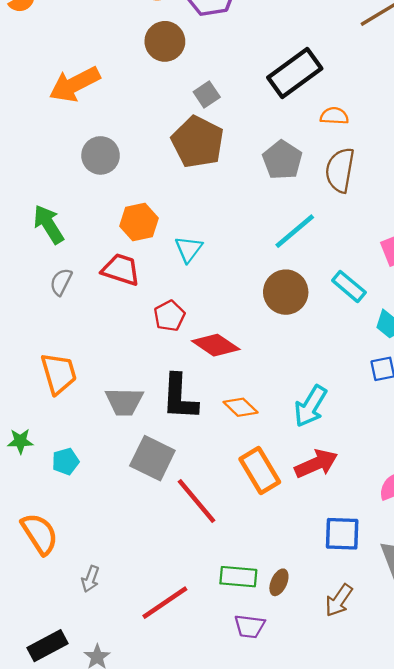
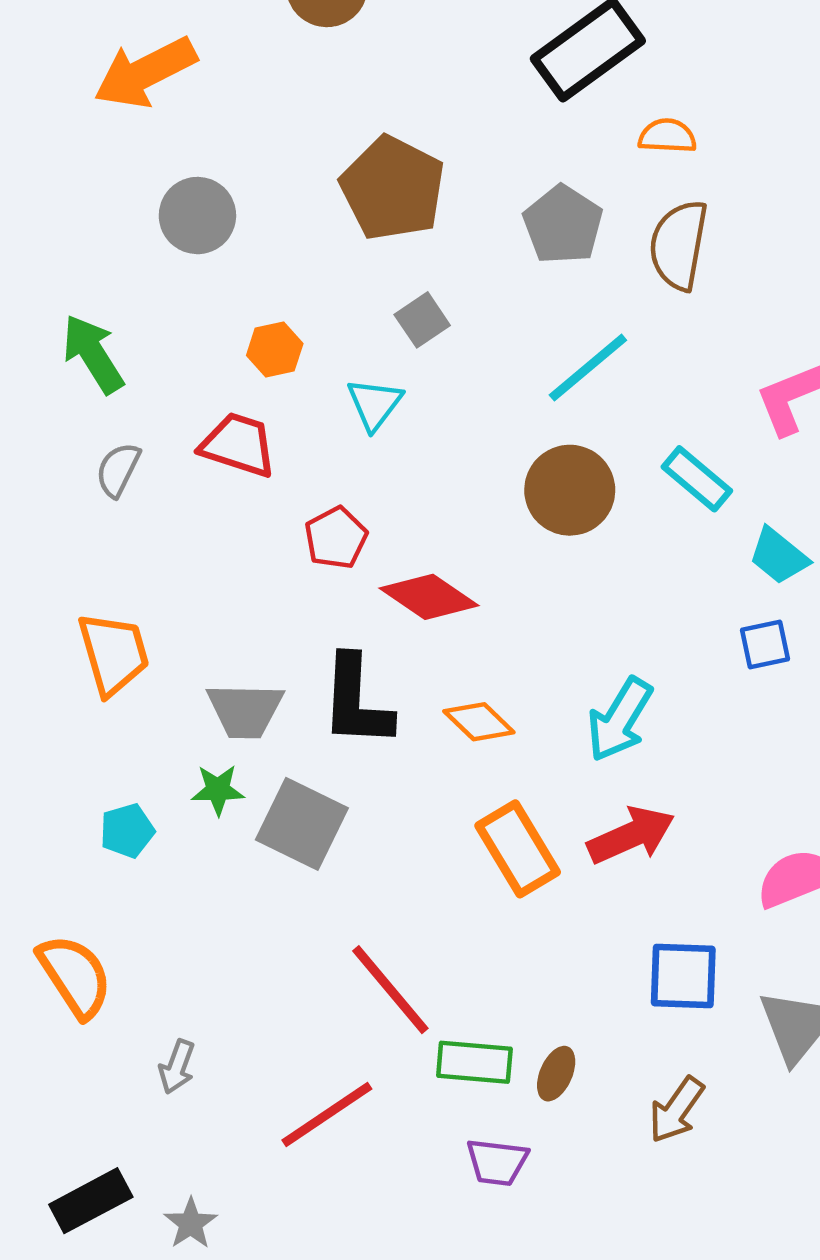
gray square: (207, 94) -> (422, 320), moved
orange hexagon: (139, 222) -> (275, 349), size x0.7
green star: (20, 441) -> (218, 790), moved
red line: (197, 501) -> (390, 990), moved

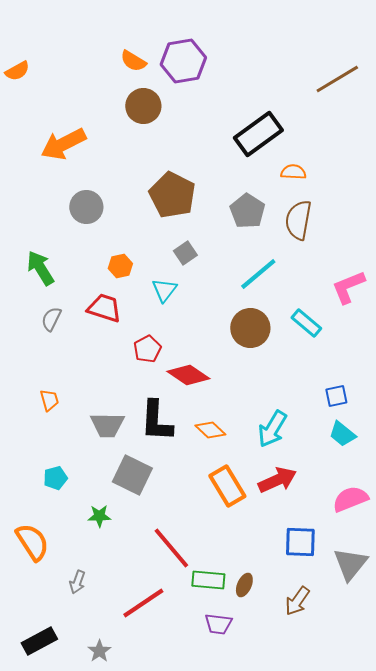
cyan trapezoid: (779, 556) -> (342, 434), moved
orange trapezoid: (113, 654) -> (49, 400), size x0.6
green star: (218, 790) -> (99, 516), moved
gray star: (191, 1223) -> (99, 651), moved

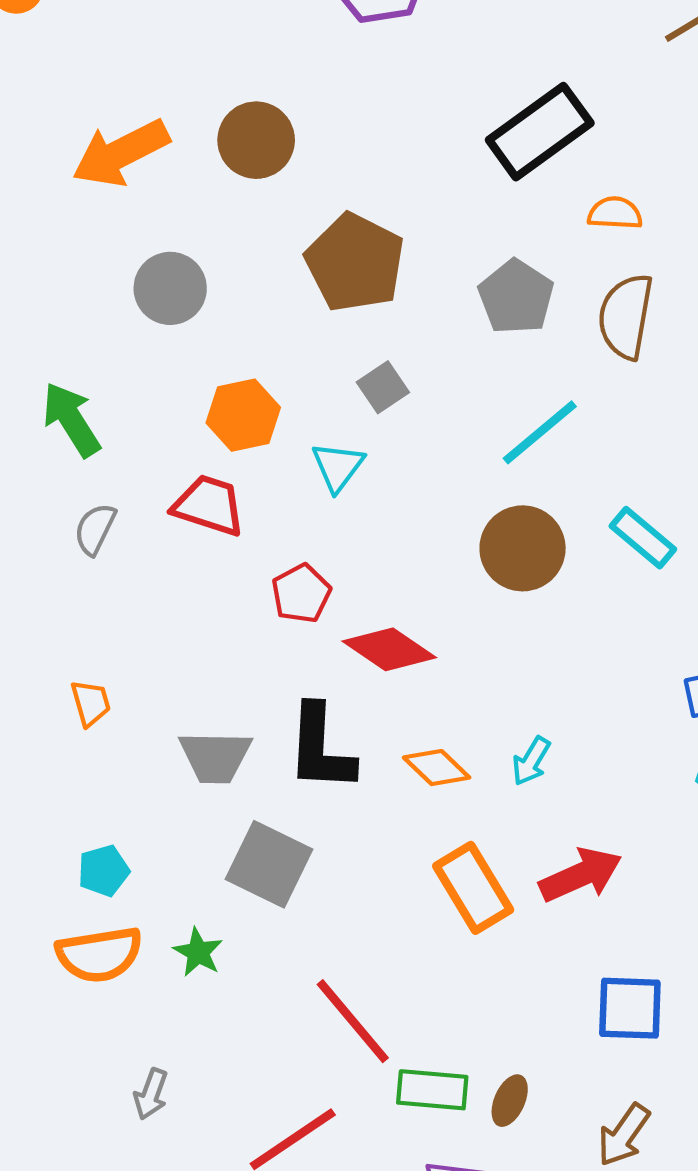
brown circle: (143, 106) -> (256, 140), moved
orange hexagon: (120, 266) -> (243, 415), size x1.4
cyan arrow: (272, 429) -> (531, 761), moved, size x0.6
green star: (99, 516) -> (198, 952), turned 30
orange semicircle: (32, 542) -> (99, 954), moved, turned 114

